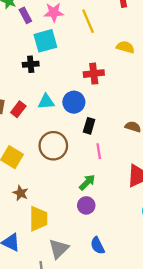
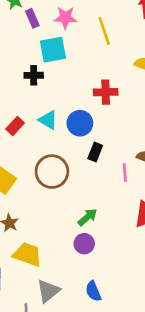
cyan triangle: (46, 102) -> (48, 120), turned 30
pink line: (99, 151) -> (125, 172), moved
yellow trapezoid: (38, 219) -> (27, 254), turned -75

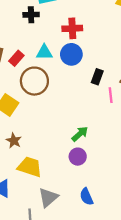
red cross: (106, 92) -> (72, 28), moved
cyan triangle: (48, 120) -> (44, 52), turned -30
black rectangle: (95, 152) -> (97, 77), moved
brown circle: (52, 172) -> (34, 81), moved

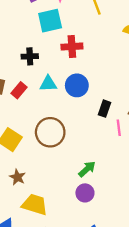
black cross: (31, 15) -> (30, 56), moved
red cross: (72, 28) -> (72, 47), moved
brown circle: (34, 81) -> (50, 132), moved

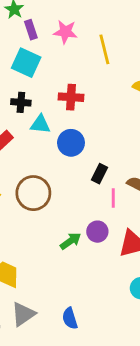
cyan square: (50, 21) -> (26, 63), moved, turned 30
cyan triangle: (48, 84) -> (40, 124), moved
purple circle: (85, 193) -> (97, 232), moved

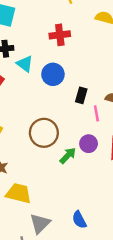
red cross: (71, 97) -> (60, 35), moved
cyan triangle: (40, 124) -> (25, 64), turned 42
brown circle: (33, 193) -> (44, 133), moved

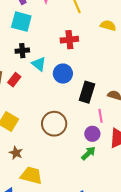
black rectangle: (81, 95) -> (87, 92), size x1.5
pink line: (96, 113) -> (101, 116), moved
green arrow: (68, 156) -> (88, 153), moved

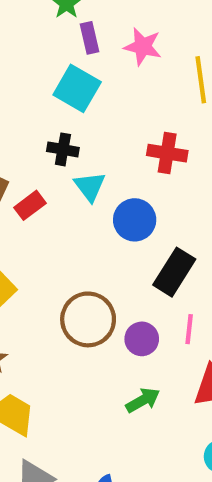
purple circle: (92, 134) -> (142, 339), moved

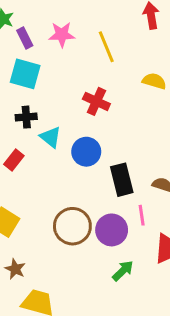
red cross: (167, 153) -> (96, 101), turned 30
black rectangle: (174, 272) -> (122, 180), turned -32
purple circle: (142, 339) -> (112, 230), size x1.4

